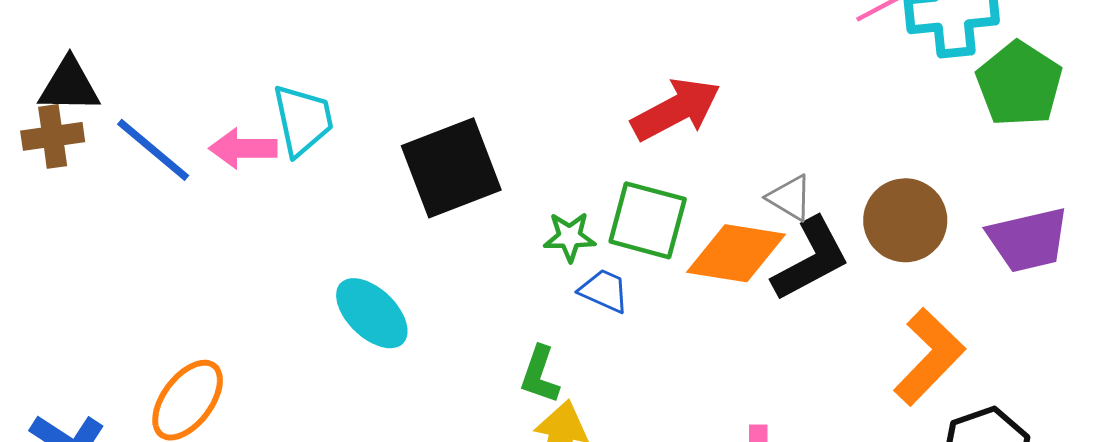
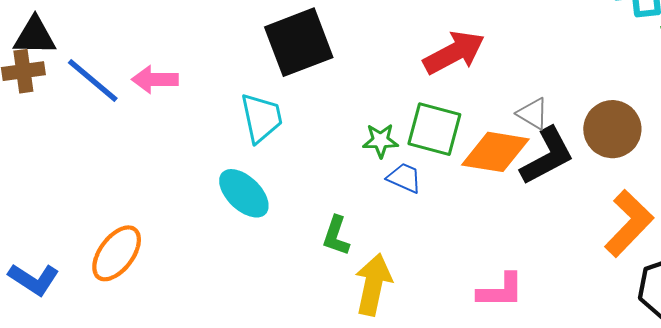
cyan trapezoid: (303, 120) -> (261, 118), moved
black square: (451, 168) -> (299, 42), moved
green L-shape: (540, 375) -> (336, 236), moved

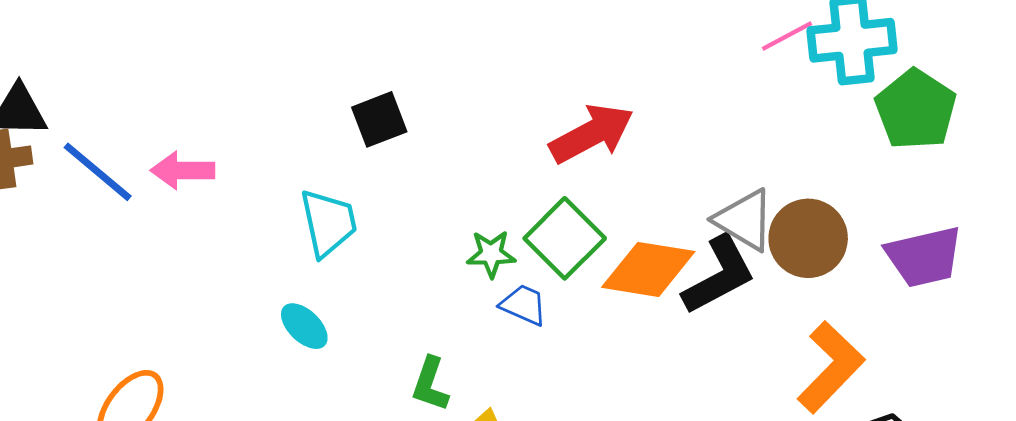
black square: (299, 42) -> (379, 119), size x0.6
gray triangle: (533, 114) -> (744, 220), moved, size x1.4
green square: (434, 129) -> (565, 238), turned 30
cyan ellipse: (244, 193) -> (304, 326), size x0.7

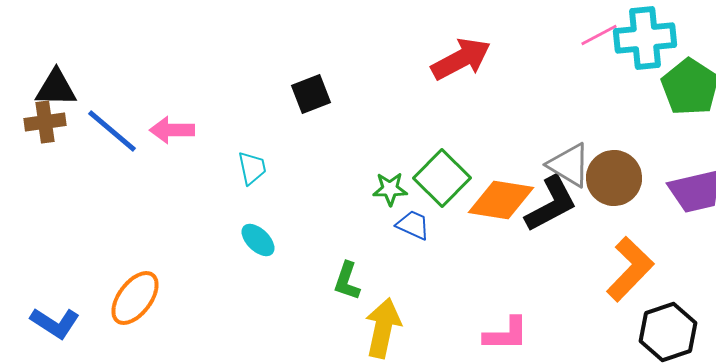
red arrow: (592, 134) -> (461, 59), moved
cyan trapezoid: (328, 223) -> (252, 168), moved, size x0.7

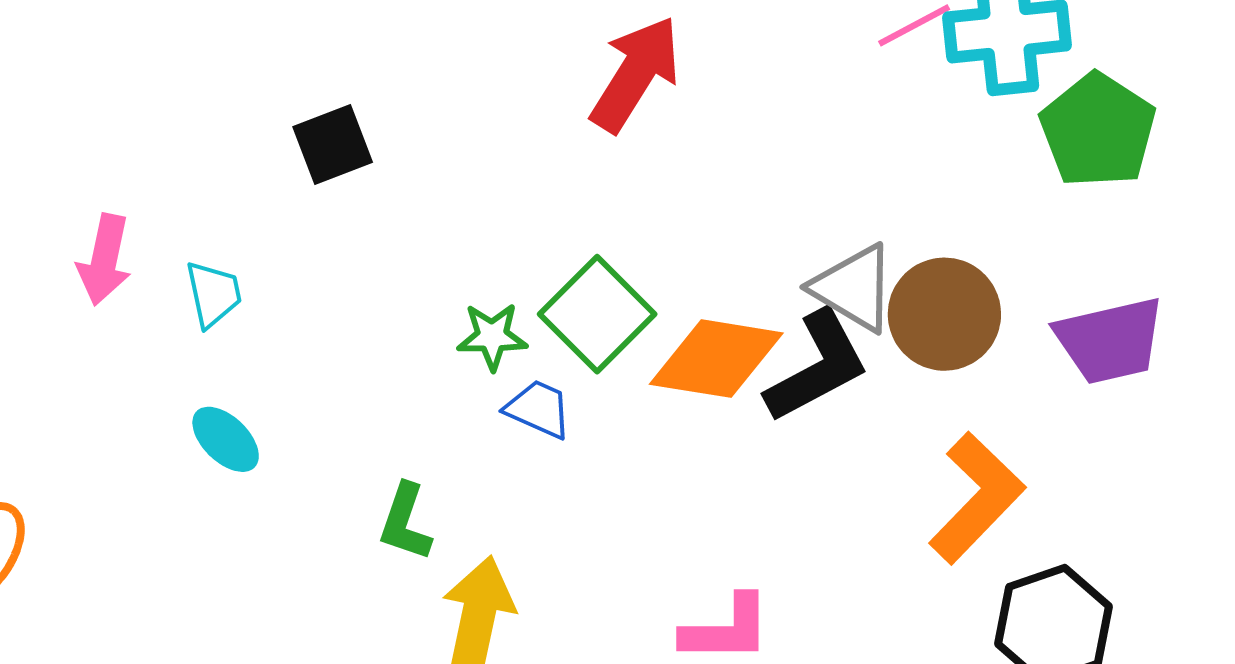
red arrow: (461, 59) -> (635, 74), turned -30
pink arrow: (172, 130) -> (104, 260), moved, turned -78

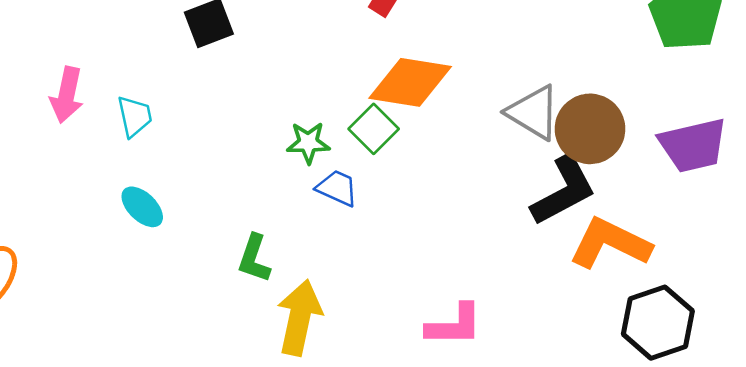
green square: (597, 314) -> (374, 129), size x0.7
orange diamond: (716, 359) -> (410, 82), moved
black L-shape: (817, 367) -> (564, 191), moved
orange L-shape: (977, 498) -> (610, 243), turned -108

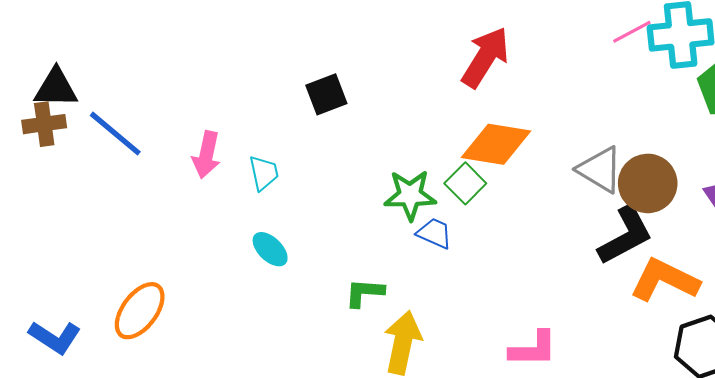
green star: (308, 143) -> (410, 195), size x1.4
green L-shape: (254, 258) -> (364, 293), turned 75

